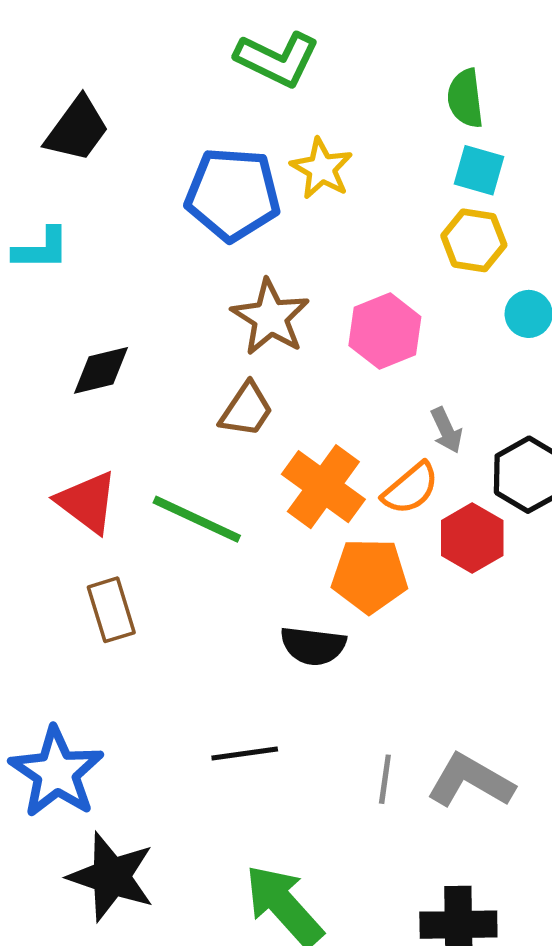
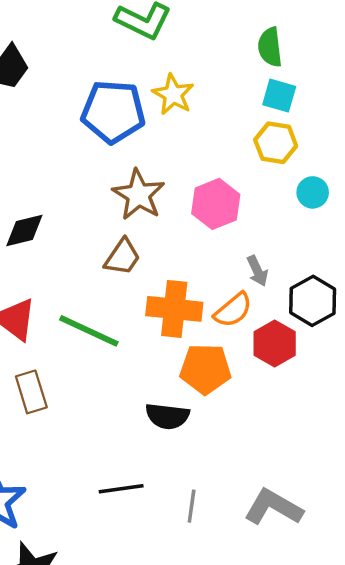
orange cross: (323, 487) -> (174, 309), turned -30
gray line: (385, 779) -> (192, 506), moved

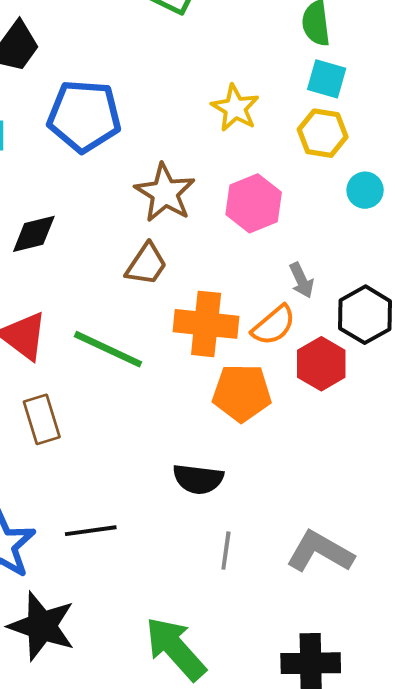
yellow star: (173, 94) -> (235, 108), moved
blue pentagon: (113, 112) -> (84, 116), moved
black semicircle: (167, 416) -> (198, 479), moved
black line: (121, 489) -> (91, 531), moved

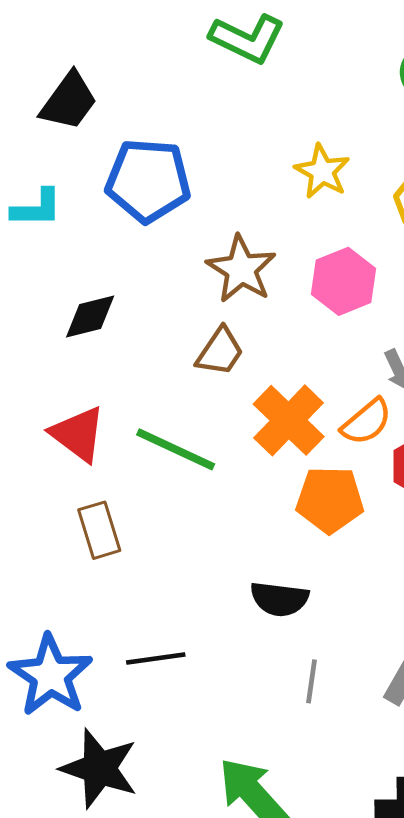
orange cross: (206, 324) -> (289, 420), turned 38

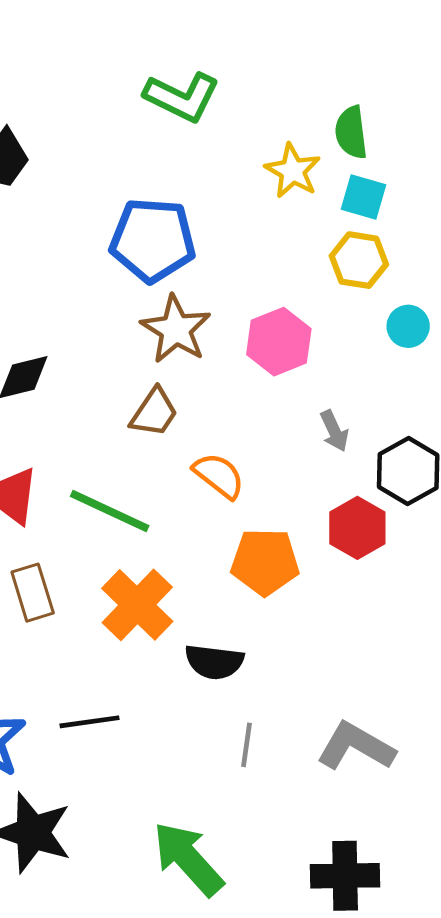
yellow star: (322, 171) -> (293, 171), moved
blue pentagon: (148, 181) -> (153, 240), moved
orange cross: (289, 420) -> (137, 605), moved
orange semicircle: (366, 422) -> (219, 476), moved, turned -102

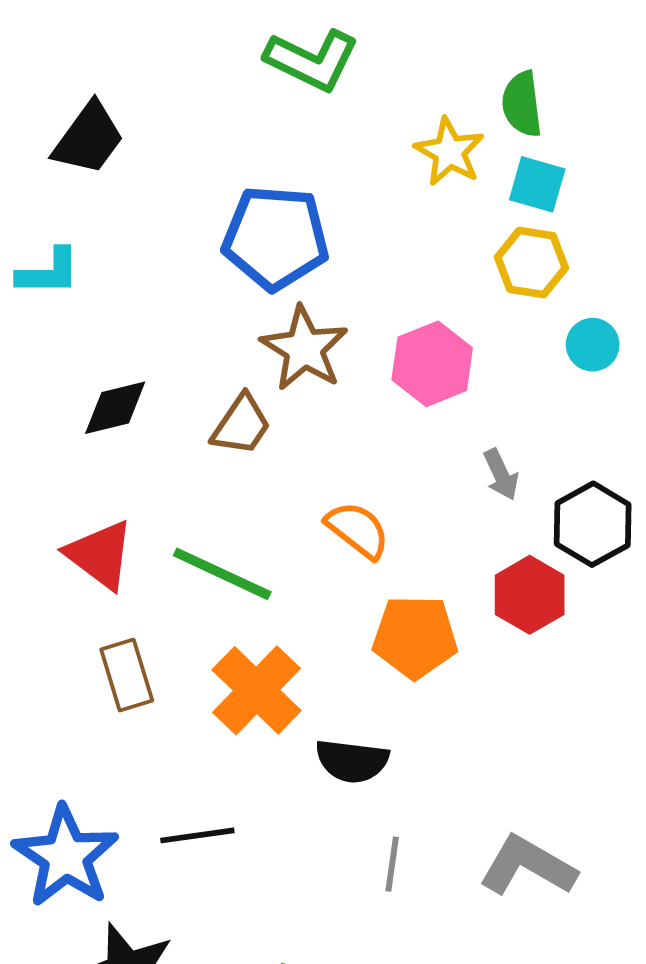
brown trapezoid: (154, 412) -> (241, 425), moved

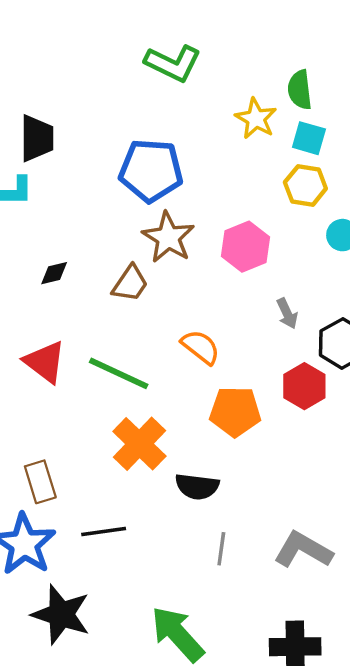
black trapezoid: (88, 138) -> (37, 138), moved, turned -36
black diamond: (115, 408) -> (54, 273), size x0.7
brown rectangle: (127, 675) -> (40, 482), moved

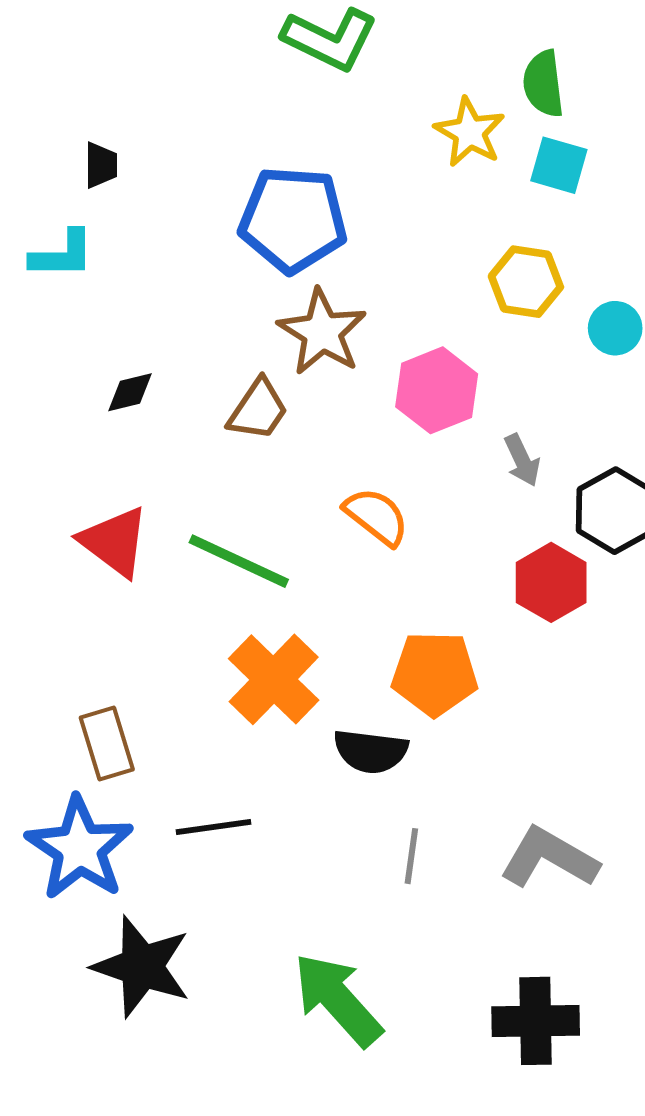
black trapezoid: (37, 138) -> (101, 165), size x0.6
yellow hexagon: (305, 185) -> (526, 282), moved
pink hexagon: (246, 247) -> (437, 390), moved
orange pentagon: (235, 412) -> (435, 674), moved

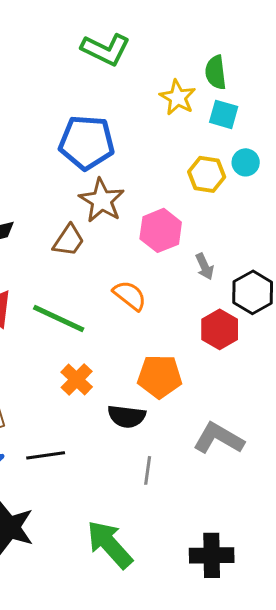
cyan circle: (615, 328) -> (246, 162), moved
orange cross: (274, 679) -> (77, 379), size x0.7
gray L-shape: (549, 858) -> (219, 438), moved

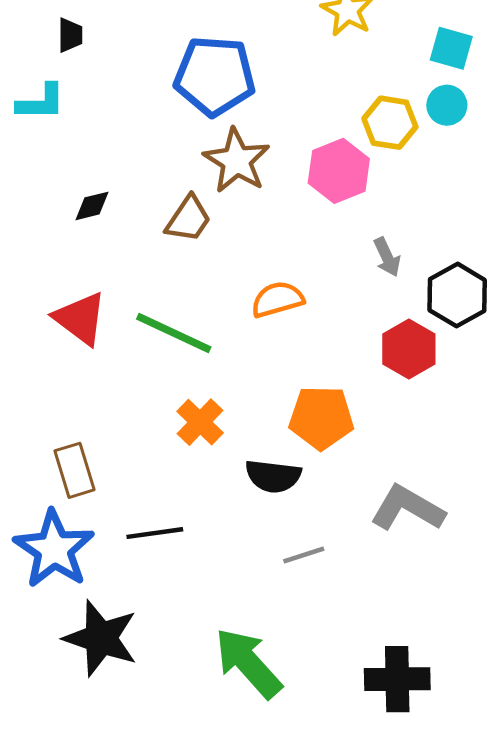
cyan square: (224, 114) -> (451, 48), moved
pink hexagon: (161, 230) -> (339, 171), moved
orange semicircle: (130, 295) -> (277, 299), turned -54
gray line: (148, 470) -> (304, 555), turned 64

